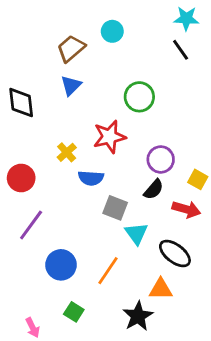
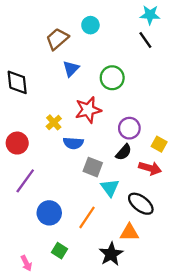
blue triangle: (71, 85) -> (71, 69), moved

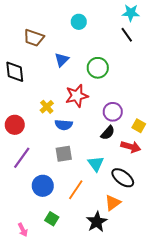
brown trapezoid: (57, 39) -> (34, 38), moved, turned -120
gray square: (93, 167) -> (64, 154), moved, turned -30
orange triangle: (129, 232) -> (113, 203), turned -36

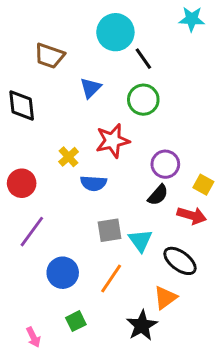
cyan circle: (79, 22) -> (115, 32), size x1.6
black line: (127, 35) -> (143, 59), moved
gray square: (64, 154) -> (110, 230), moved
green square: (52, 219) -> (76, 321), turned 32

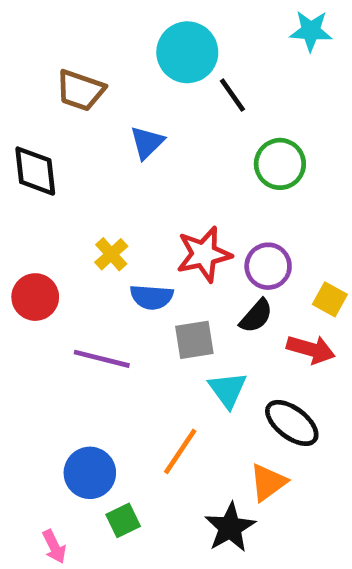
green circle: (143, 100) -> (280, 164), moved
red star: (113, 141) -> (204, 254), moved
gray square: (110, 230) -> (194, 340), moved
purple line: (32, 232) -> (102, 359), moved, turned 68
blue circle: (63, 273) -> (90, 473), moved

